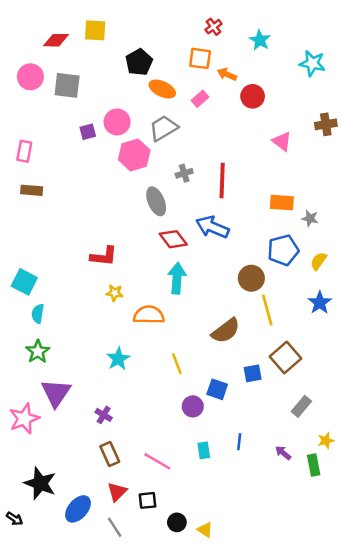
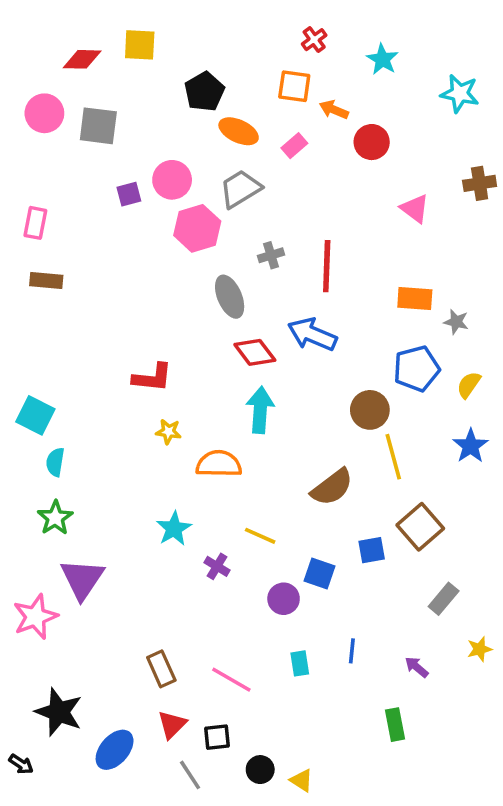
yellow line: (177, 364) -> (260, 536), turned -45
purple cross: (104, 415) -> (217, 566), moved
green rectangle: (314, 465) -> (395, 725), moved
gray line: (115, 527) -> (190, 775), moved

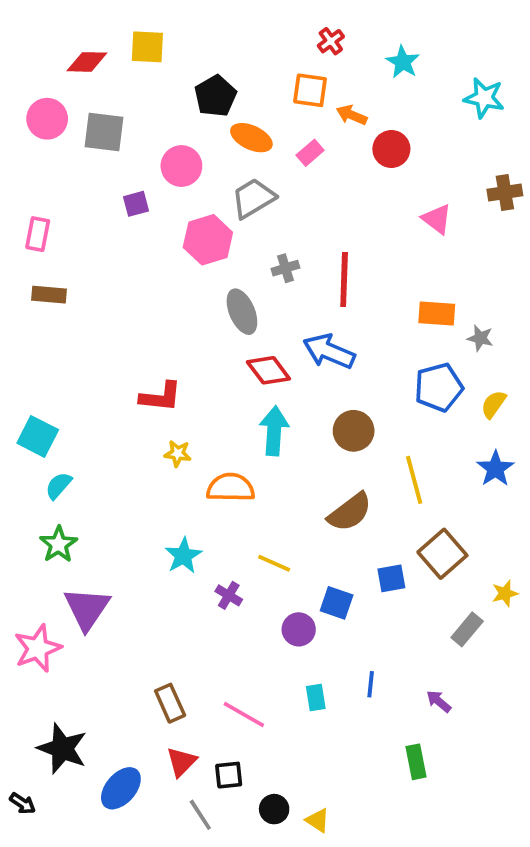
pink circle: (172, 180) -> (181, 166), moved
brown circle: (370, 410) -> (354, 431), moved
cyan semicircle: (55, 462) -> (58, 486), turned 32
yellow star: (480, 649) -> (505, 593), moved

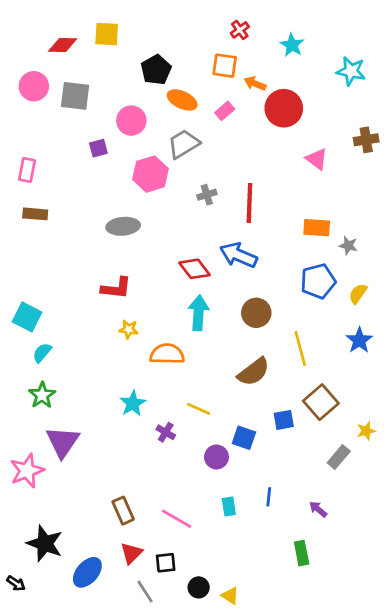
red circle: (391, 149) -> (284, 108), size x1.4
gray ellipse: (242, 312) -> (123, 226), moved, turned -72

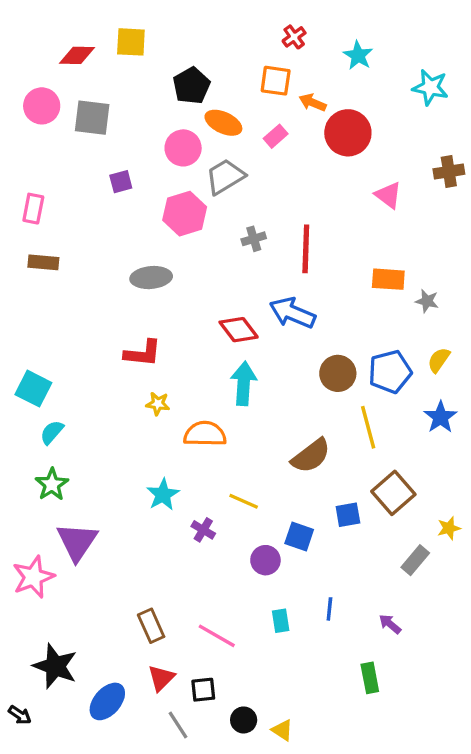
pink circle: (131, 121) -> (183, 148), moved
blue pentagon: (318, 281) -> (390, 372), moved
brown circle: (256, 313) -> (338, 373), moved

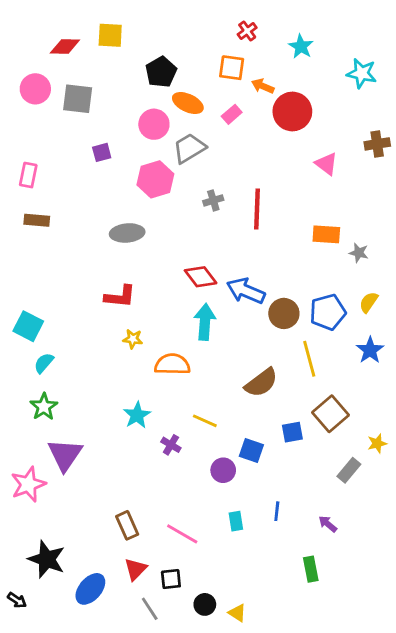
blue arrow: (292, 313) -> (246, 291), moved

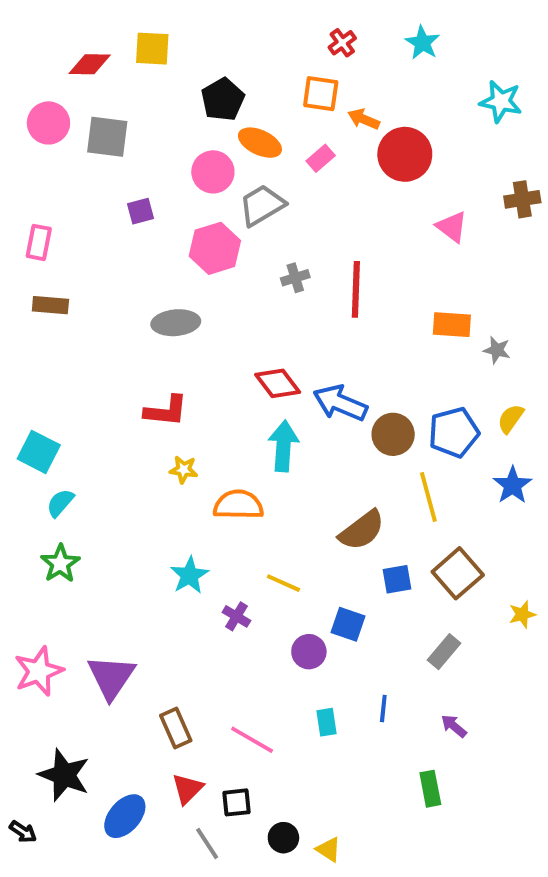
cyan star: (301, 47) -> (422, 43), moved
blue square: (292, 432) -> (397, 579), moved
purple triangle: (65, 455) -> (111, 677), moved
gray rectangle: (349, 470) -> (444, 652), moved

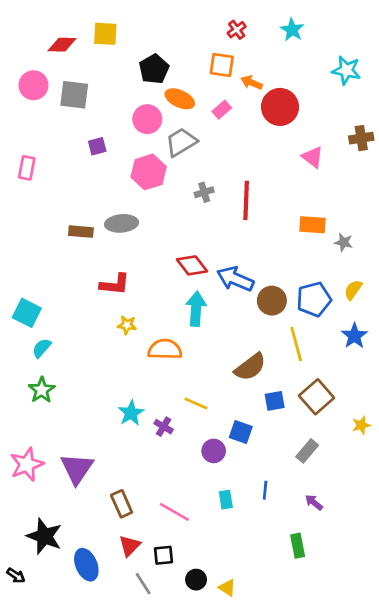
brown rectangle: (50, 305) -> (81, 232), moved
cyan star: (189, 575) -> (131, 413), moved
blue ellipse: (125, 816) -> (86, 565), turned -64

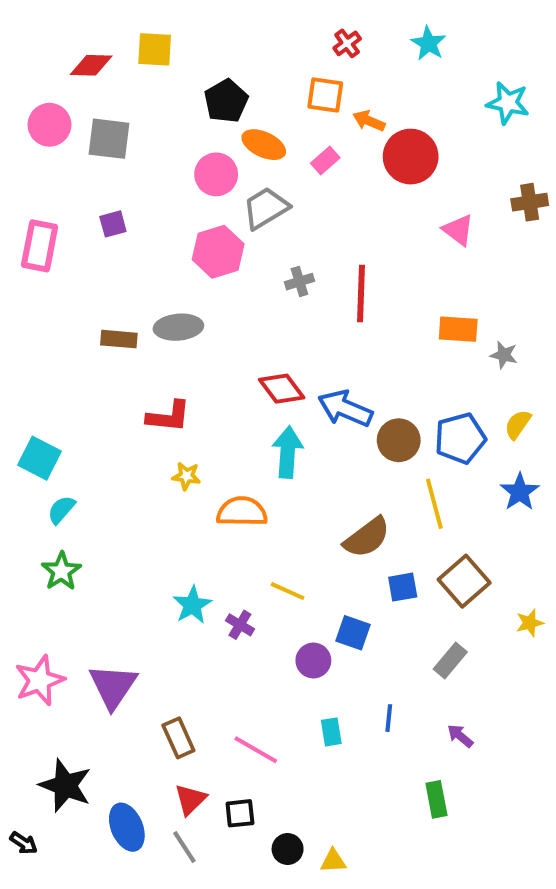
purple square: (97, 146) -> (113, 224), moved
pink rectangle: (27, 168) -> (40, 246), size x1.4
gray line: (143, 584) -> (184, 847), moved
yellow triangle: (227, 588) -> (333, 861), turned -36

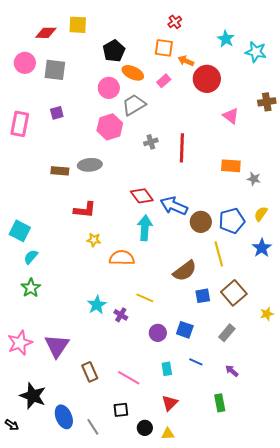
cyan star: (428, 43) -> (226, 39), moved
blue square: (353, 633) -> (185, 330), moved
blue line: (389, 718) -> (196, 362), turned -72
red triangle: (190, 799) -> (170, 403), moved

